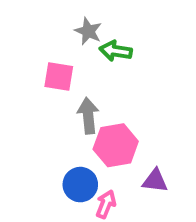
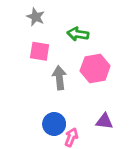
gray star: (88, 31) -> (36, 17), moved
pink hexagon: (116, 145) -> (95, 68), moved

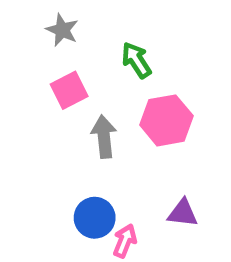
green arrow: (78, 34) -> (136, 60), turned 48
pink square: (40, 51) -> (69, 90), turned -36

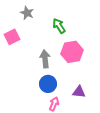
pink square: (69, 90) -> (12, 37), moved
blue circle: (95, 218) -> (48, 84), moved

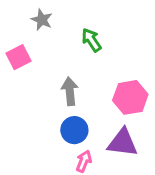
pink hexagon: (72, 52) -> (130, 97), moved
purple triangle: (79, 92) -> (123, 143), size x1.5

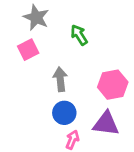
gray star: (42, 20) -> (36, 17), size x1.4
pink square: (18, 57) -> (28, 50), moved

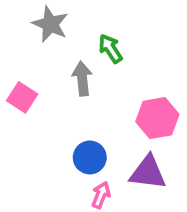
pink square: (28, 50) -> (22, 97), moved, turned -30
gray arrow: (60, 79) -> (82, 79), moved

